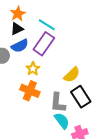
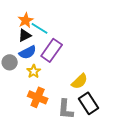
cyan line: (47, 25) -> (40, 28), moved
yellow star: (33, 69) -> (34, 71), moved

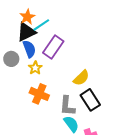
cyan line: (40, 28) -> (41, 25), turned -66
black triangle: (25, 35) -> (26, 32), size x1.5
blue semicircle: (28, 52) -> (29, 49), turned -84

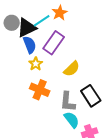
orange star: (27, 17) -> (60, 13), moved
gray circle: (11, 59) -> (12, 23), moved
yellow semicircle: (81, 78) -> (72, 69), moved

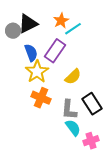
cyan line: (42, 21) -> (73, 29), moved
black triangle: (27, 28) -> (28, 24), moved
yellow star: (36, 64) -> (37, 72), size x1.6

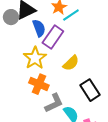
blue semicircle: (31, 53) -> (39, 28), moved
gray L-shape: (69, 110) -> (54, 103), moved, turned -120

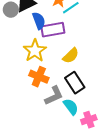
purple rectangle: (53, 37) -> (53, 30), turned 45
black rectangle: (90, 90) -> (75, 83), moved

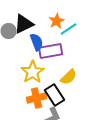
orange cross: (39, 77) -> (37, 98), turned -36
black rectangle: (75, 83) -> (55, 95), moved

